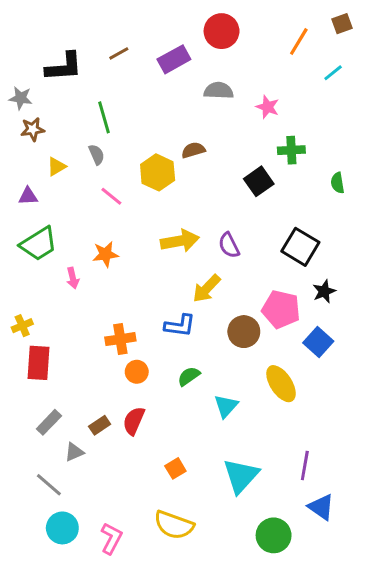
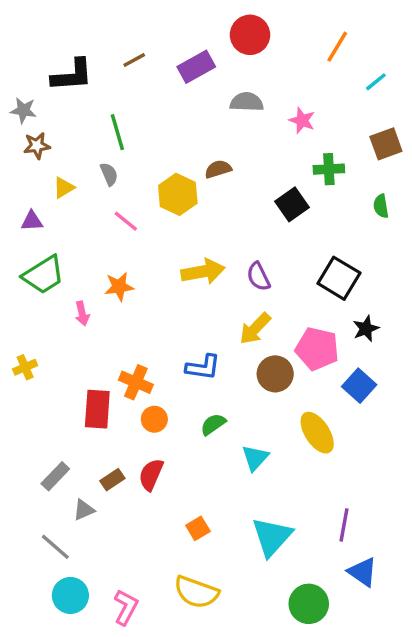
brown square: (342, 24) -> (386, 144), moved, size x1.4
yellow arrow: (207, 288) -> (255, 329), moved
orange cross: (120, 339) -> (136, 382), turned 32
red rectangle: (39, 363) -> (97, 409), moved

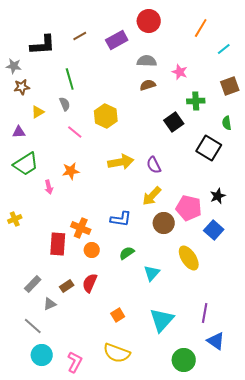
brown semicircle: (218, 169) -> (148, 85), moved
black square: (339, 278) -> (209, 148), moved

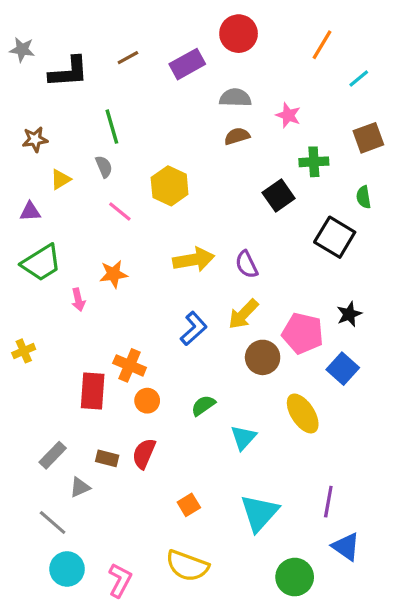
gray star: (14, 66) -> (22, 50), moved
blue L-shape: (121, 219) -> (194, 329), moved, turned -50
brown rectangle: (67, 286) -> (107, 458), turned 48

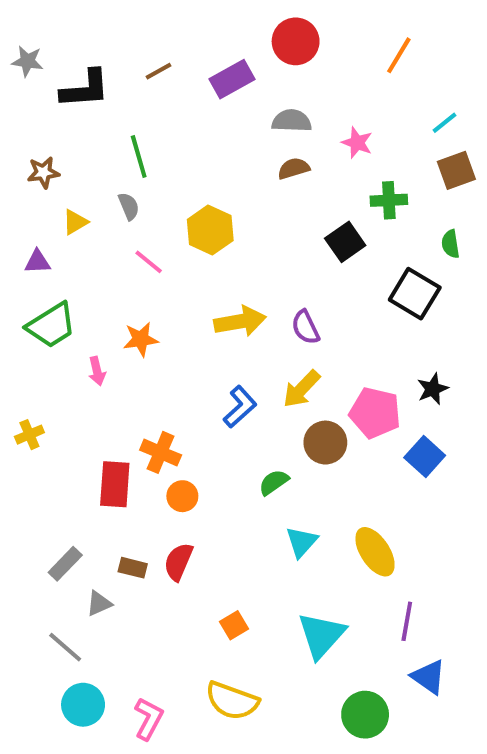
cyan line: (359, 78) -> (445, 123), moved
green semicircle: (203, 405) -> (274, 482), moved
yellow ellipse: (303, 414) -> (375, 552), moved

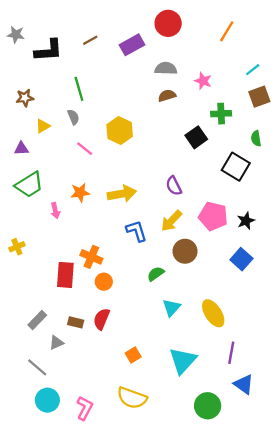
yellow arrow: (240, 321) -> (122, 194), moved
blue L-shape: (240, 407) -> (136, 231), turned -65
pink pentagon: (375, 413) -> (213, 216), moved

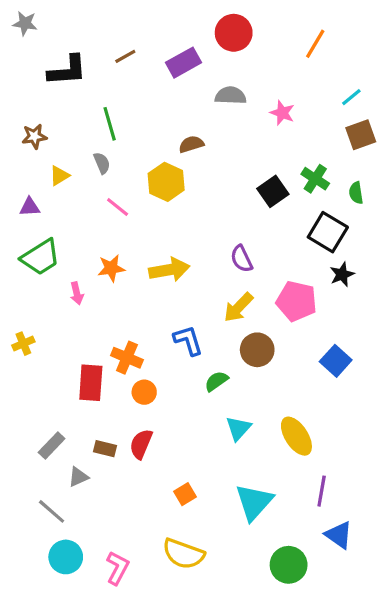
gray star: (16, 35) -> (25, 23), moved
brown semicircle: (167, 96) -> (191, 144), moved
green cross: (221, 114) -> (315, 179), moved, turned 36
black star: (246, 221) -> (342, 274), moved
blue L-shape: (136, 231) -> (188, 340), moved

